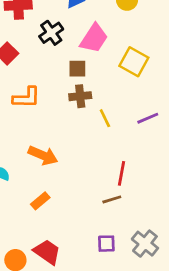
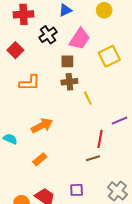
yellow square: (134, 62) -> (109, 56), turned 35
purple line: (148, 118) -> (119, 121), moved
orange arrow: (43, 155) -> (42, 126), turned -50
purple square: (106, 244) -> (77, 190), moved

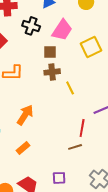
black cross: (48, 35) -> (31, 26), turned -36
orange arrow: (42, 126) -> (25, 115), turned -30

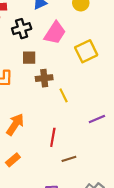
black cross: (31, 26) -> (22, 29), turned -36
brown square: (50, 52) -> (29, 58), moved
red line: (82, 128) -> (53, 137), moved

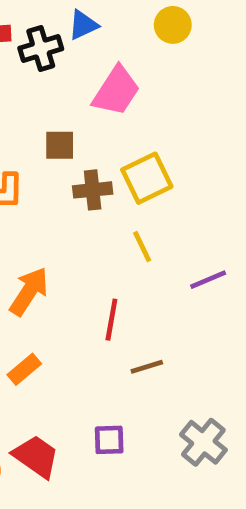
black cross: (22, 29) -> (41, 49), moved
yellow square: (86, 51) -> (147, 178), moved
yellow line: (64, 95) -> (142, 247), moved

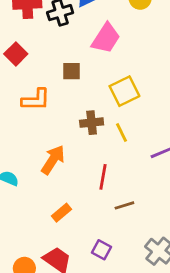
brown cross: (93, 190) -> (92, 123), moved
orange rectangle: (24, 369) -> (62, 213), moved
purple square: (109, 440) -> (102, 250), turned 30

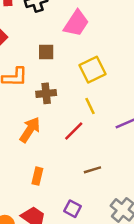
brown cross: (92, 123) -> (46, 93), moved
red line: (103, 177) -> (74, 131), moved, turned 35
orange rectangle: (62, 213) -> (37, 176), turned -36

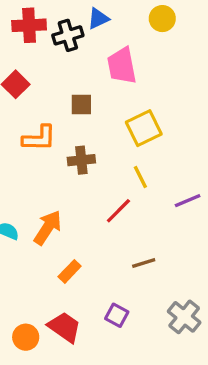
pink trapezoid: (76, 23) -> (122, 66), turned 136
orange arrow: (30, 130) -> (48, 228), moved
orange rectangle: (37, 176) -> (70, 271), turned 30

